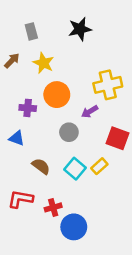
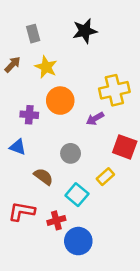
gray circle: (69, 132) -> (71, 153), moved
cyan square: (75, 169) -> (77, 195), moved

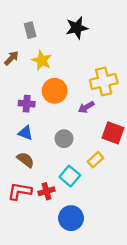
blue triangle: (18, 147) -> (25, 133), moved
brown semicircle: (43, 177) -> (25, 160), moved
red cross: (56, 220) -> (46, 191), moved

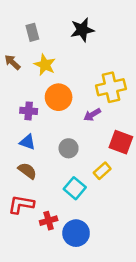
brown arrow: (11, 58) -> (12, 62), turned -91
red cross: (46, 191) -> (49, 221), moved

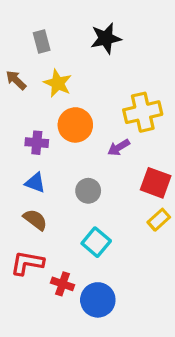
yellow rectangle: (102, 171) -> (159, 220), moved
red cross: (49, 221) -> (62, 284), turned 35

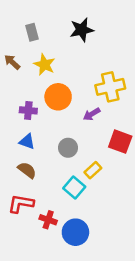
yellow rectangle: (159, 220) -> (93, 170), moved

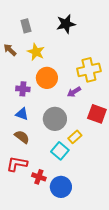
gray circle: (68, 148) -> (55, 119), size x1.5

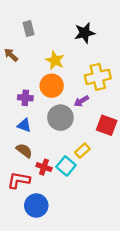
black star: (66, 24) -> (85, 33), moved
yellow star: (36, 52) -> (55, 60), moved
gray circle: (55, 119) -> (60, 118), moved
red cross: (39, 177) -> (44, 167), moved
blue circle: (61, 187) -> (36, 206), moved

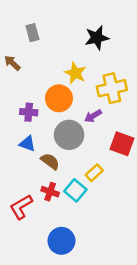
yellow star: (55, 60) -> (75, 73), moved
brown semicircle: (24, 151) -> (50, 161), moved
red L-shape: (19, 180) -> (21, 207), turned -40
blue circle: (36, 206) -> (61, 241), moved

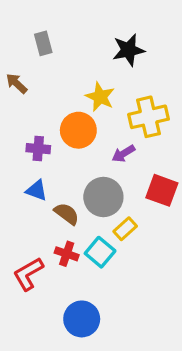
gray circle: (69, 135) -> (103, 197), moved

